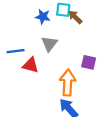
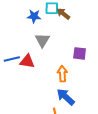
blue line: (16, 51) -> (12, 59), moved
orange arrow: (68, 83) -> (62, 74), size x0.7

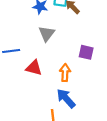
red triangle: (27, 61) -> (34, 68), moved

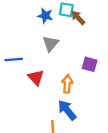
red triangle: (34, 68) -> (36, 77), turned 30

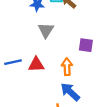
blue line: (14, 59) -> (13, 62), moved
red triangle: (36, 77) -> (36, 65), turned -42

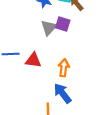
purple square: (86, 45) -> (63, 24), moved

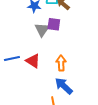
red triangle: (33, 60) -> (33, 61), turned 35

